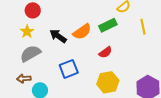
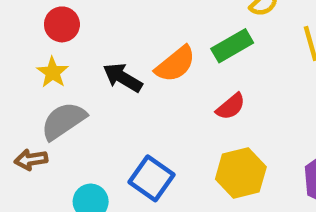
blue square: (69, 69) -> (151, 178), moved, turned -30
brown arrow: (24, 79) -> (31, 160), moved

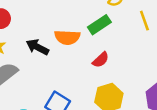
orange semicircle: (175, 64) -> (67, 37), turned 45

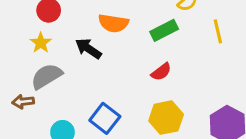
orange semicircle: (67, 37) -> (113, 23), moved

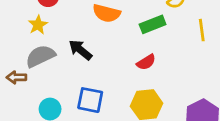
black arrow: (88, 49) -> (80, 50), moved
blue square: (105, 118) -> (90, 100), turned -32

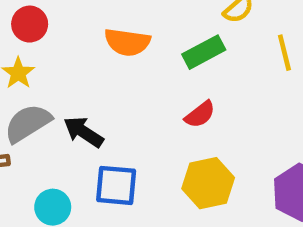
black arrow: (80, 50) -> (83, 132), moved

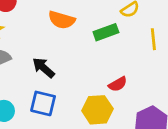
red semicircle: (200, 114) -> (118, 84), moved
black arrow: (83, 132) -> (44, 68), moved

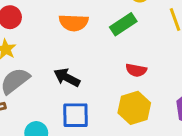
red semicircle: (118, 84) -> (136, 70), moved, turned 54

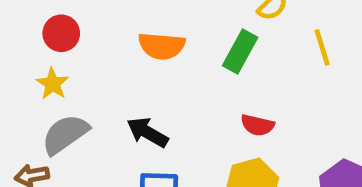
green rectangle: (123, 24) -> (240, 52), turned -30

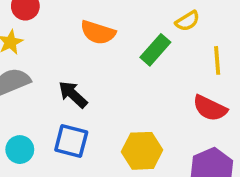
red semicircle: (257, 125) -> (210, 108), moved, size x1.4

